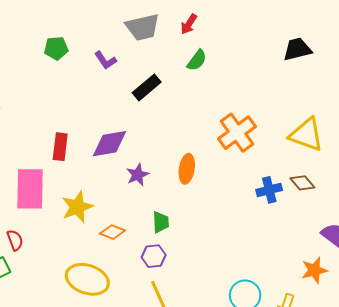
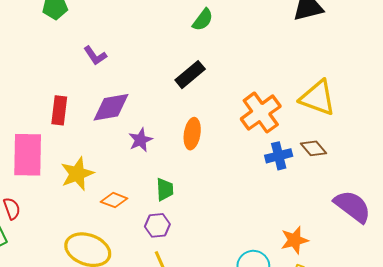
purple L-shape: (105, 60) -> (95, 56), moved
black rectangle: (147, 87) -> (190, 75), moved
orange cross: (237, 133) -> (261, 113), moved
orange star: (314, 270) -> (294, 240), moved

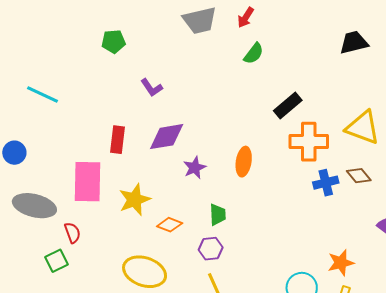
black rectangle: (190, 75) -> (288, 106), moved
orange cross: (261, 113) -> (309, 142), turned 36

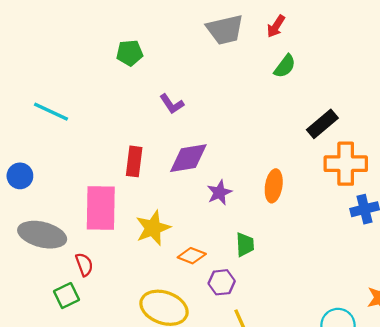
purple hexagon: (211, 249) -> (222, 282), moved

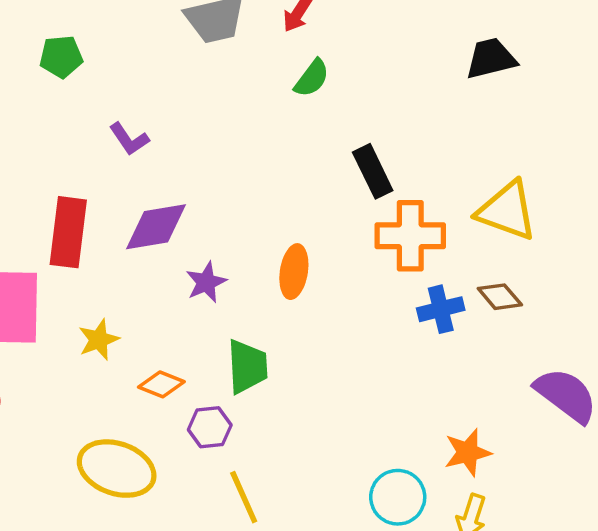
black rectangle: (322, 124) -> (373, 171), turned -76
red rectangle: (134, 161) -> (68, 232), size x1.4
yellow star: (153, 228) -> (99, 340), size x0.7
green trapezoid: (245, 245) -> (247, 366), size x1.4

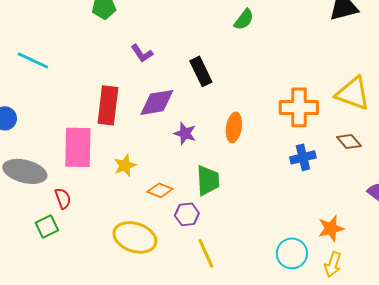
black rectangle: (373, 171) -> (201, 71), moved
purple star: (206, 282) -> (185, 133), turned -30
blue cross: (441, 309) -> (303, 157), moved

